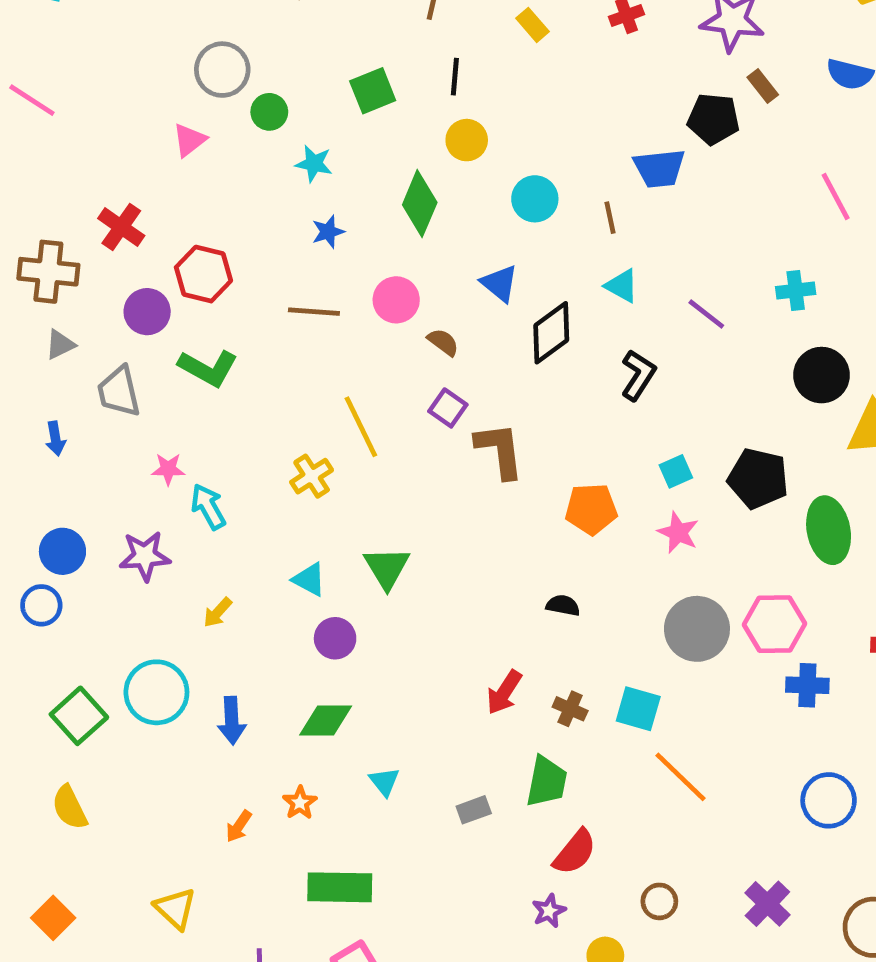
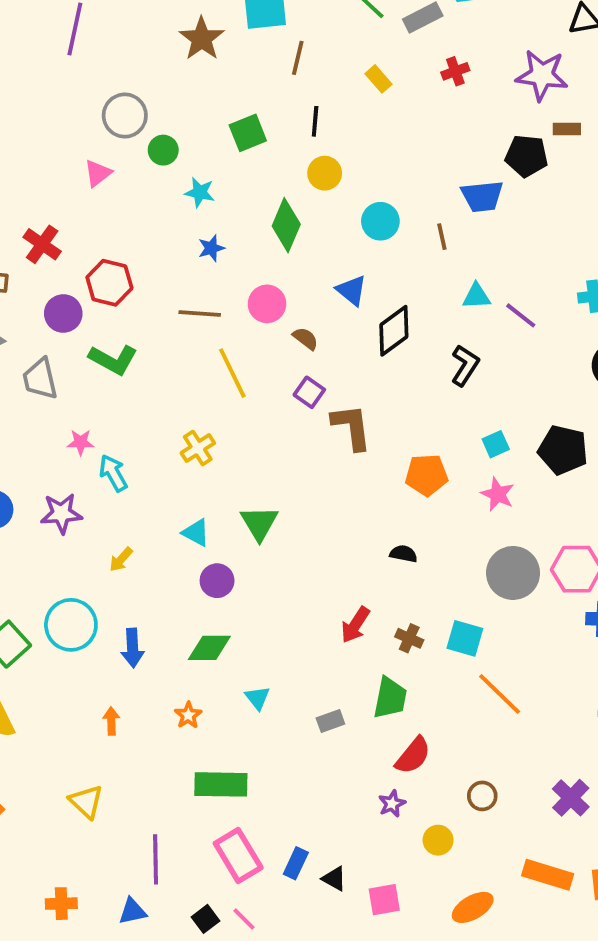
brown rectangle: (763, 86) -> (567, 129), turned -52
cyan triangle: (622, 286) -> (477, 296), moved, turned -32
yellow line: (361, 427) -> (232, 373), moved
orange arrow: (239, 826) -> (111, 721), moved, turned 144

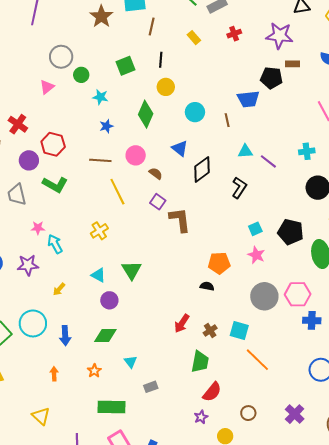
orange pentagon: (427, 475) -> (219, 263), moved
brown cross: (409, 638) -> (210, 331), turned 32
gray rectangle: (330, 721) -> (151, 387), moved

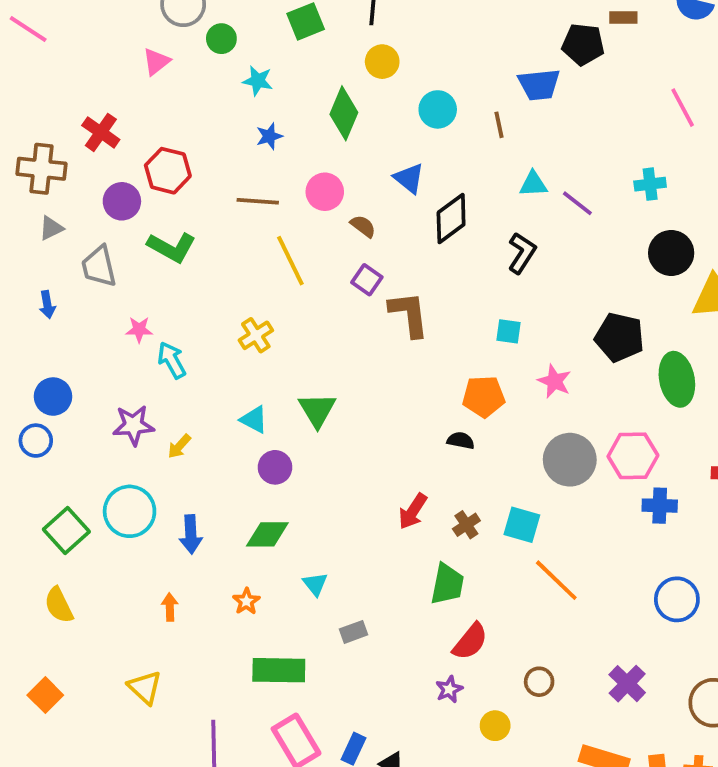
cyan square: (255, 229) -> (508, 331), moved, turned 32
purple star: (28, 265) -> (133, 425), moved

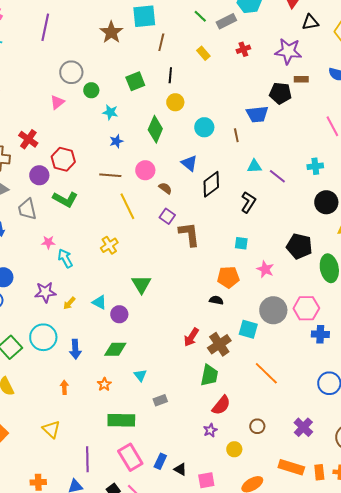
cyan triangle: (254, 419) -> (99, 302), moved
brown cross: (466, 525) -> (219, 344), size x1.6
cyan square: (522, 525) -> (248, 329), moved

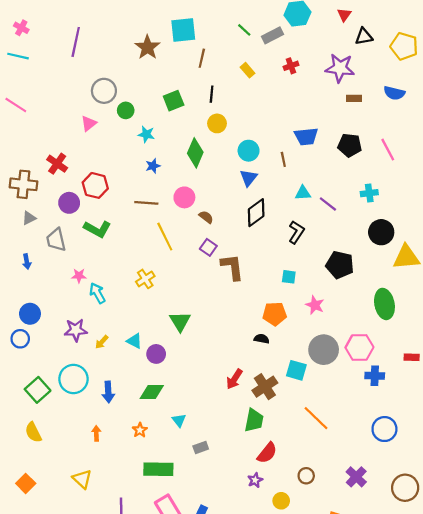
black pentagon: (280, 93) -> (350, 145), moved
blue triangle: (189, 163) -> (249, 178), moved, turned 30
black pentagon: (299, 246) -> (340, 265), moved

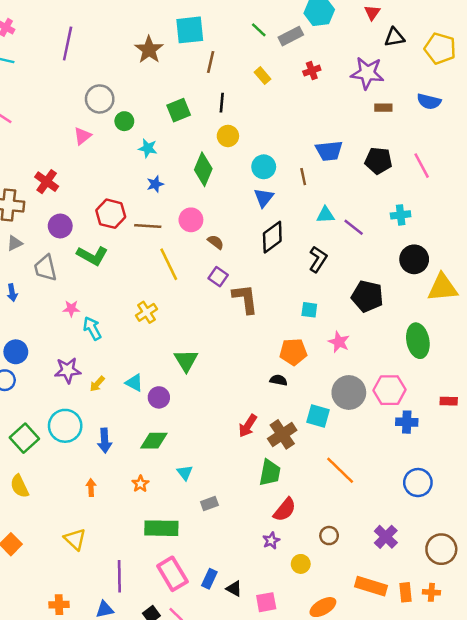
red hexagon: (95, 185) -> (111, 214), moved

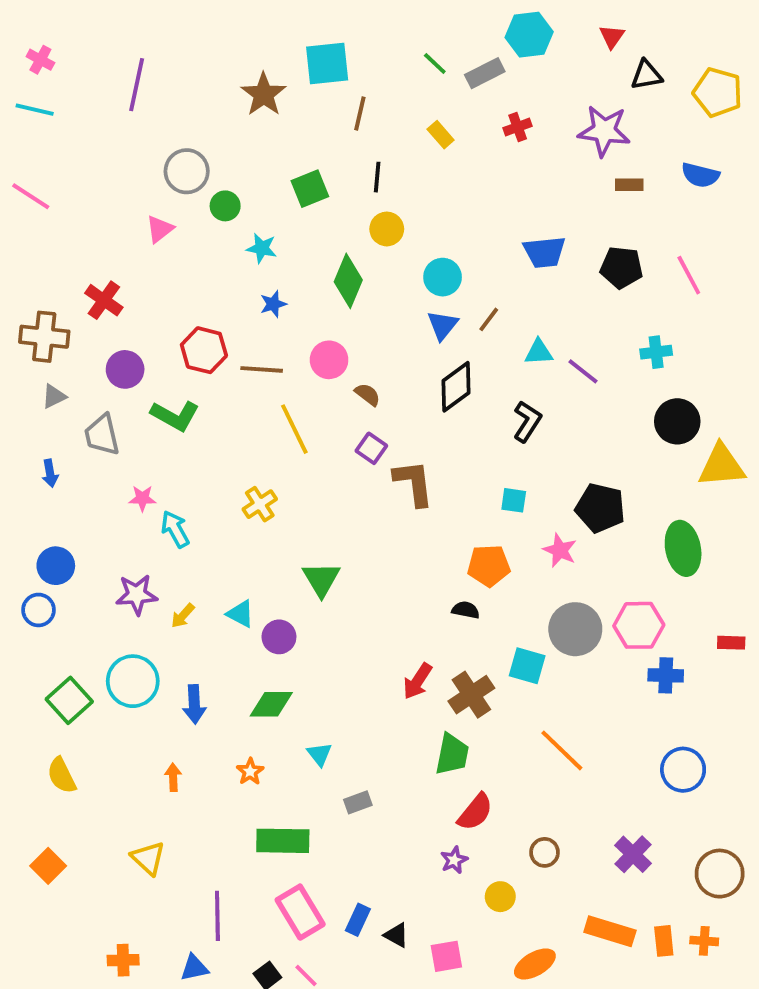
brown line: (303, 177) -> (489, 319), moved, turned 49
black pentagon: (367, 296) -> (600, 508), moved

